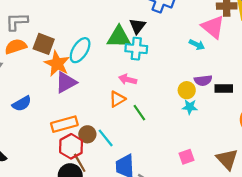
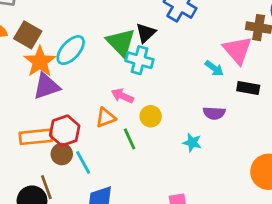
green triangle: (119, 37) -> (121, 42), turned 35
black rectangle: (224, 88) -> (248, 88), moved
yellow circle: (187, 90) -> (151, 116), moved
red hexagon: (71, 146) -> (65, 131), moved

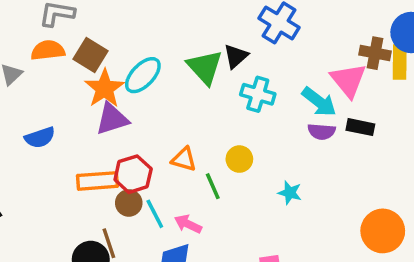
cyan cross: (140, 60) -> (258, 94), moved
cyan arrow: (214, 68) -> (319, 102), size x1.5
pink arrow: (122, 96) -> (188, 224), moved
purple semicircle: (214, 113) -> (322, 132), moved
orange triangle: (106, 118) -> (184, 159), turned 35

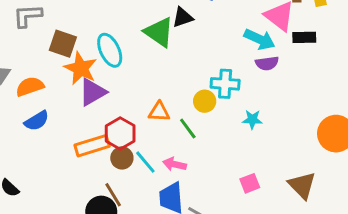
orange semicircle: (48, 50) -> (30, 87), moved
black triangle: (236, 56) -> (183, 17), turned 35
cyan ellipse: (143, 75) -> (110, 50), turned -56
cyan cross: (258, 94) -> (225, 84), moved
black rectangle: (360, 127) -> (304, 37), moved

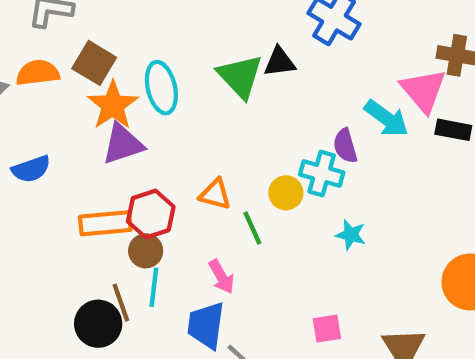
purple semicircle: (267, 63) -> (345, 146), moved, turned 70
orange semicircle: (30, 87) -> (38, 73), moved
cyan line: (145, 162) -> (154, 287), moved, turned 35
pink arrow: (175, 164) -> (221, 277), turned -145

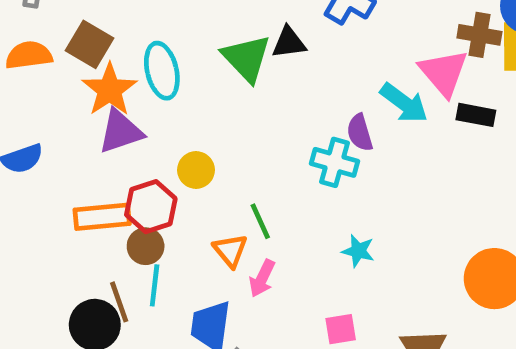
yellow circle: (286, 193) -> (196, 170), moved
orange triangle: (215, 194) -> (230, 250), moved, turned 36
cyan star: (351, 235) -> (358, 251), moved
pink arrow: (221, 277) -> (262, 278), moved, turned 56

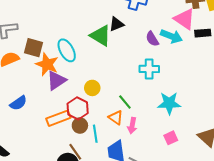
purple semicircle: (360, 133) -> (152, 39), moved
cyan star: (358, 251) -> (169, 103), size x1.6
cyan line: (155, 285) -> (95, 134), moved

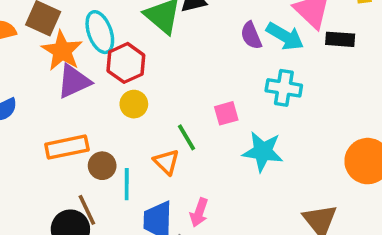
cyan cross: (149, 69) -> (284, 88), moved
red hexagon: (78, 108) -> (126, 63), moved
pink arrow: (132, 126) -> (199, 212), moved
pink square: (171, 138) -> (226, 113), moved

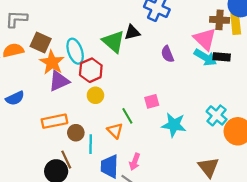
cyan arrow: (285, 36) -> (205, 57), moved
cyan cross: (284, 88) -> (217, 115), moved, turned 30

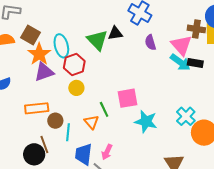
purple semicircle: (167, 54) -> (150, 42), moved
pink square: (152, 101) -> (128, 98), size x1.5

